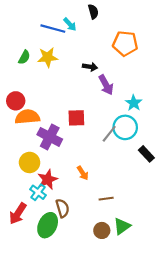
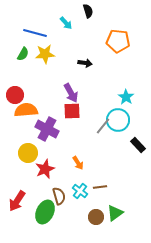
blue line: (53, 29) -> (35, 33), moved
purple arrow: (106, 85) -> (71, 93), moved
cyan cross: (38, 192) -> (80, 191), moved

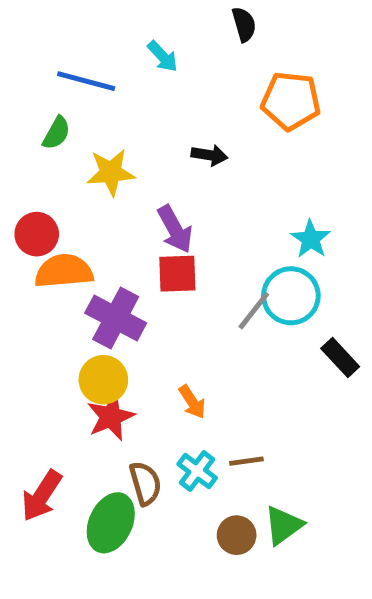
black semicircle: (88, 11) -> (244, 24), moved
yellow star: (45, 54) -> (111, 172), moved
yellow circle: (28, 153) -> (103, 380), moved

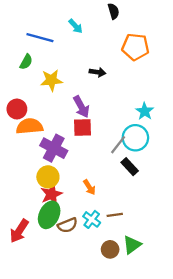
black rectangle: (340, 357) -> (130, 167), moved
brown semicircle: (145, 483) -> (68, 225), turned 84
green ellipse: (111, 523) -> (49, 215), moved

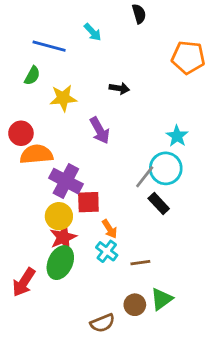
orange pentagon: (135, 47) -> (188, 57), moved
red square: (82, 127) -> (88, 202), moved
cyan cross: (92, 219) -> (107, 251), moved
brown semicircle: (68, 225) -> (102, 323), moved

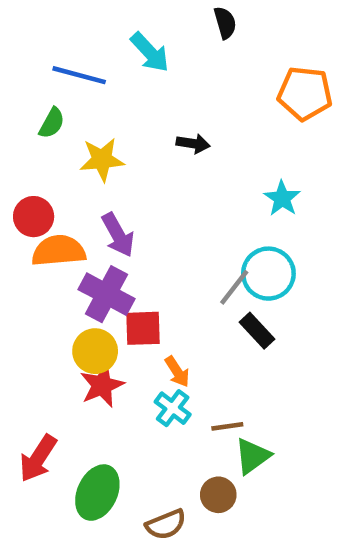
cyan arrow: (93, 32) -> (150, 52), size x1.4
purple arrow: (100, 130) -> (118, 235), moved
cyan star: (177, 136) -> (282, 198), moved
green ellipse: (60, 263) -> (97, 493), moved
green triangle: (162, 299) -> (252, 456), moved

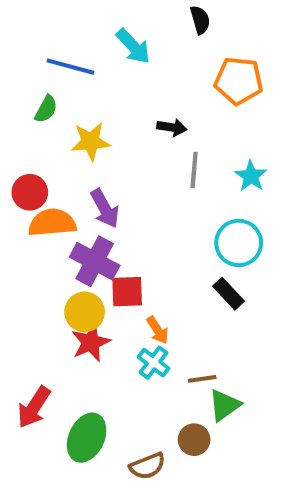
orange pentagon: (305, 93) -> (239, 81), moved
gray line: (234, 287) -> (194, 170), moved, turned -33

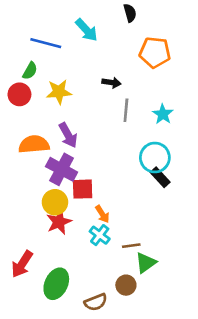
red circle: (30, 192) -> (19, 94), moved
black rectangle: (229, 294) -> (160, 177), moved

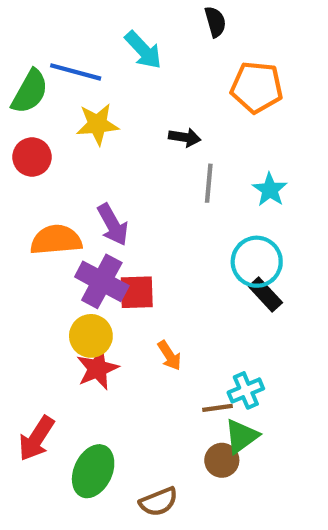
green semicircle: (30, 71) -> (30, 92), moved, size x1.5
yellow star: (59, 92) -> (97, 124), moved
red square: (83, 189) -> (137, 292), moved
cyan cross: (100, 235) -> (246, 390), moved, turned 30
brown circle: (126, 285) -> (222, 460), moved

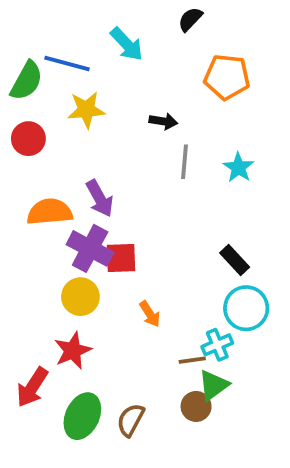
black semicircle: (215, 22) -> (190, 19), turned -120
cyan circle: (257, 262) -> (246, 308), moved
red star: (97, 369) -> (73, 351), moved
brown semicircle: (159, 502) -> (131, 420), moved, turned 140

